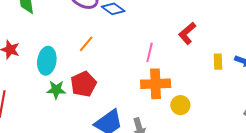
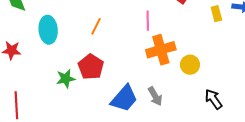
orange line: (86, 44) -> (96, 26), moved
cyan ellipse: (47, 61) -> (48, 30), moved

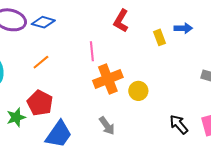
orange line: (96, 26) -> (41, 62), turned 30
blue trapezoid: (124, 98) -> (59, 134), moved
black arrow: (214, 99) -> (179, 124), moved

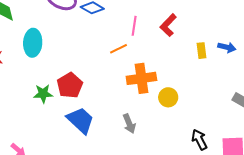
pink line: (92, 51) -> (134, 26), moved
orange line: (41, 62) -> (118, 49), moved
blue trapezoid: (59, 134) -> (80, 120), turned -96

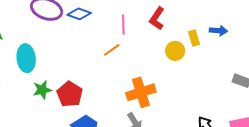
orange cross: (141, 78) -> (141, 92), moved
green star: (43, 94) -> (42, 90), moved
yellow circle: (168, 97) -> (175, 51), moved

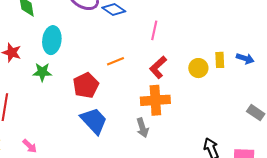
red L-shape: (157, 18) -> (158, 67), moved
orange line: (112, 50) -> (116, 61), moved
green star: (42, 90) -> (42, 72), moved

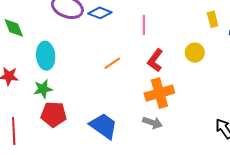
yellow rectangle: (220, 60) -> (213, 19), moved
red pentagon: (86, 85) -> (54, 114), moved, turned -30
gray arrow: (142, 128) -> (152, 123), turned -42

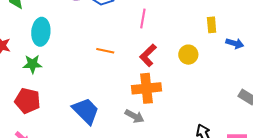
orange line: (112, 63) -> (105, 51), turned 36
red pentagon: (54, 114) -> (27, 101), moved

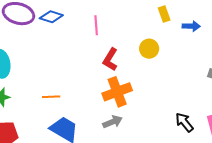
orange line: (105, 51) -> (51, 97), moved
gray arrow: (134, 116) -> (113, 122), turned -36

